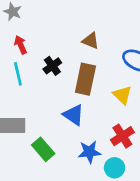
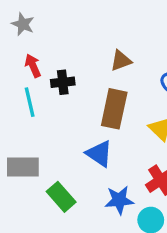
brown triangle: (91, 41) -> (121, 61), turned -42
black cross: (52, 66) -> (63, 82), moved, turned 30

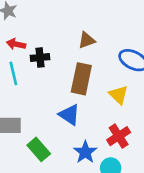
red arrow: (33, 66) -> (16, 44), turned -54
blue star: (119, 200) -> (85, 152), turned -30

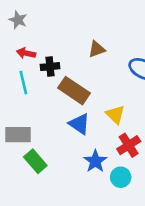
brown rectangle: (81, 79) -> (74, 91), moved, turned -68
yellow triangle: (119, 95) -> (115, 115), moved
green rectangle: (39, 149) -> (35, 161), moved

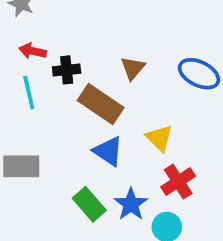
brown triangle: (97, 49) -> (133, 68), moved, turned -30
green rectangle: (35, 161) -> (89, 204), moved

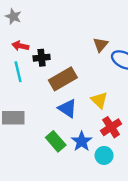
brown triangle: (133, 68) -> (100, 45), moved
brown rectangle: (101, 104) -> (63, 79), turned -64

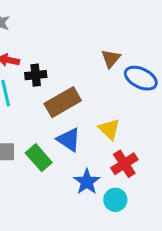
green rectangle: (56, 141) -> (39, 158), moved

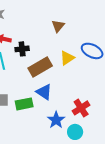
brown triangle: (111, 59) -> (58, 26), moved
yellow triangle: (109, 129) -> (67, 58), moved, turned 42
green rectangle: (39, 158) -> (24, 104), turned -60

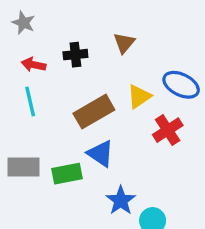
black cross: (22, 49) -> (75, 55), moved
red cross: (81, 108) -> (168, 130), moved

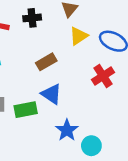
yellow triangle: (139, 97) -> (79, 36), moved
brown rectangle: (94, 112) -> (46, 62), size x0.7

